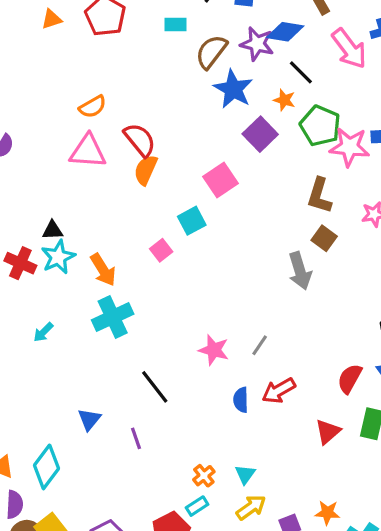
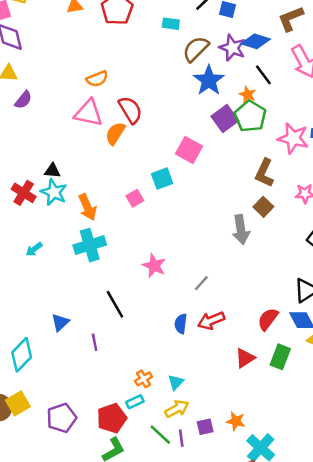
green pentagon: (320, 126) -> (250, 116), moved
orange semicircle: (146, 170) -> (115, 133), moved
pink square: (221, 180) -> (189, 150), turned -35
cyan star: (58, 257) -> (54, 192), turned -30
pink star: (214, 350) -> (154, 266), moved

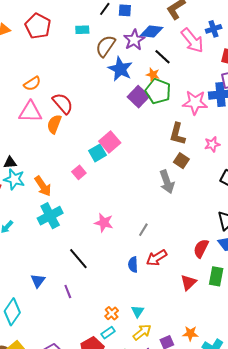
purple star: (232, 48) -> (134, 40), turned 30
pink square: (189, 150) -> (110, 142), moved, turned 30

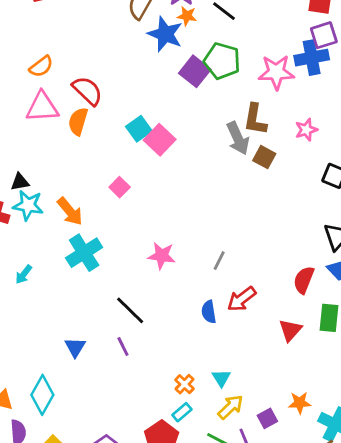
orange star: (153, 75) -> (187, 16), moved
cyan square: (98, 153) -> (139, 129), moved
gray arrow: (167, 182) -> (238, 138), moved
purple line: (68, 292) -> (123, 346), moved

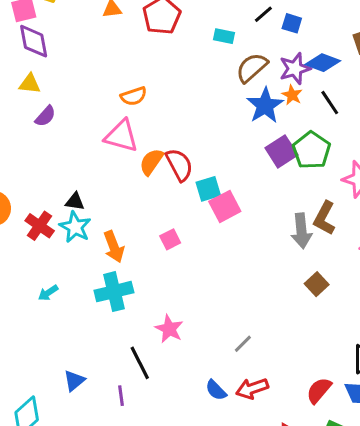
red semicircle: (87, 91) -> (179, 165), moved
brown square: (264, 157) -> (317, 284), moved
pink star: (162, 256) -> (169, 329), moved
blue semicircle: (209, 312) -> (216, 390), turned -55

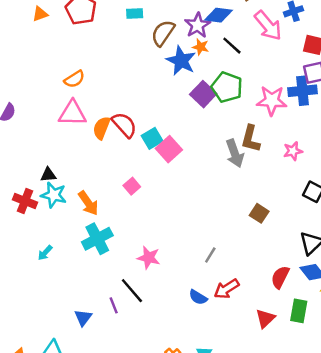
brown square: (317, 284) -> (259, 213), moved
purple line: (121, 396) -> (114, 305), moved

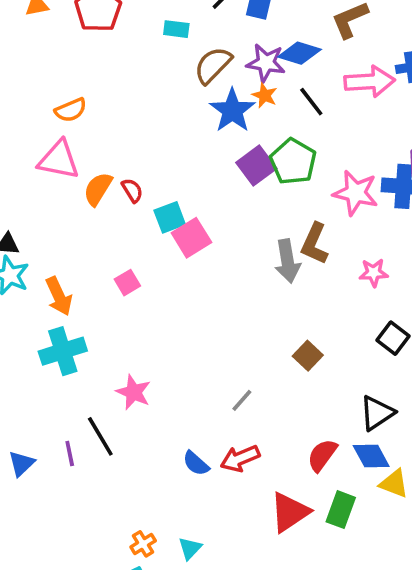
purple star: (198, 25) -> (266, 63), turned 30
pink arrow: (268, 26) -> (370, 81), turned -64
red semicircle: (124, 125) -> (132, 190), size x0.6
gray line: (210, 255) -> (242, 400), moved
red triangle: (265, 318) -> (290, 512), size x1.4

